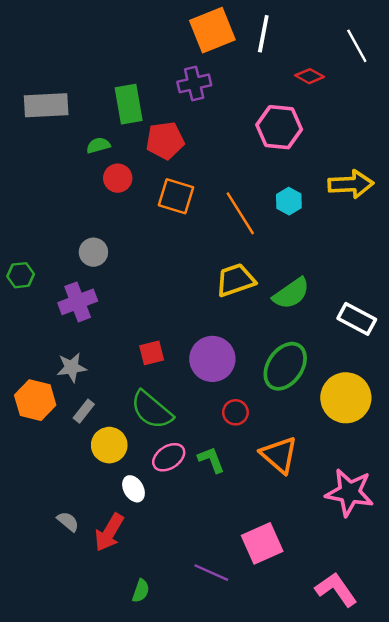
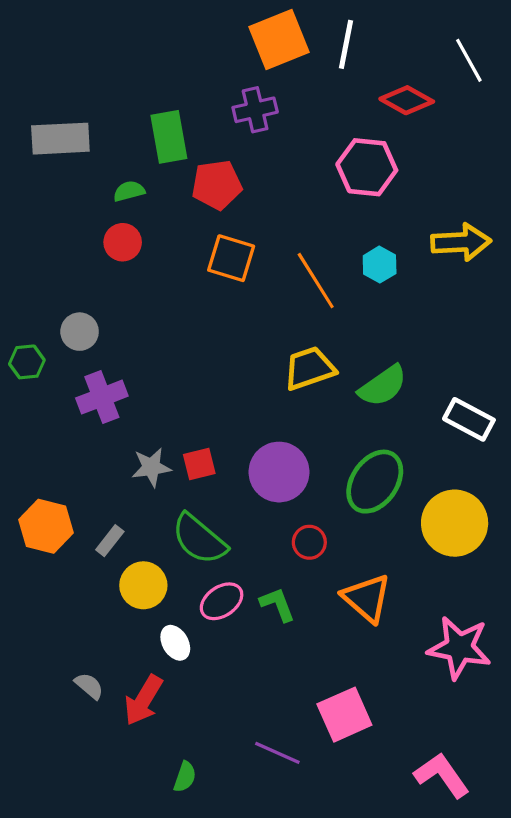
red diamond: (309, 76) -> (407, 100), size x1.4
red circle: (118, 178) -> (123, 242), moved
gray circle: (93, 252) -> (80, 332), moved
gray star: (72, 367) -> (151, 467), moved

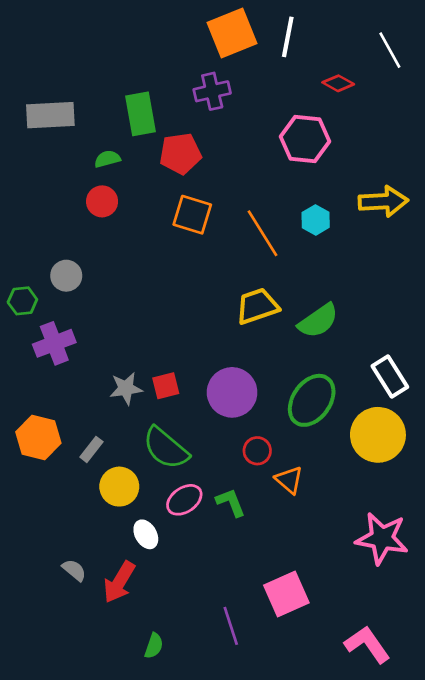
red diamond: (407, 100) -> (338, 83), size x0.7
purple cross: (102, 397) -> (54, 343), moved
white rectangle: (469, 419) -> (390, 376), moved, turned 30
orange triangle: (367, 598) -> (289, 480), moved, size x0.7
purple line: (277, 753) -> (231, 626), turned 48

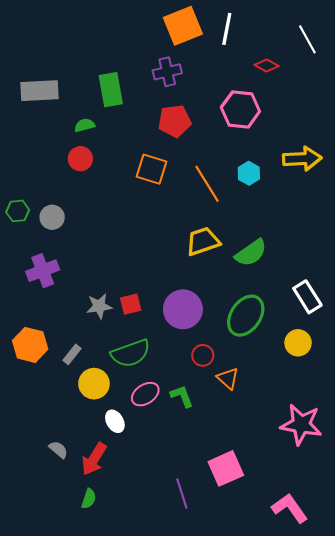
red pentagon: (180, 154) -> (175, 121), moved
green hexagon: (22, 301) -> (18, 211), moved
yellow circle: (378, 435) -> (298, 343), size x0.6
green semicircle: (166, 448) -> (131, 353), turned -60
green semicircle: (154, 646) -> (89, 499), moved

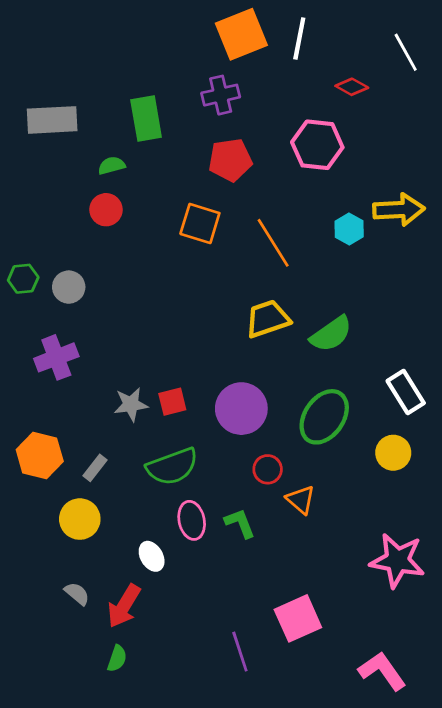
cyan hexagon: (249, 173) -> (349, 229), moved
yellow circle: (94, 384) -> (80, 519), moved
pink ellipse: (145, 394) -> (192, 520), turned -68

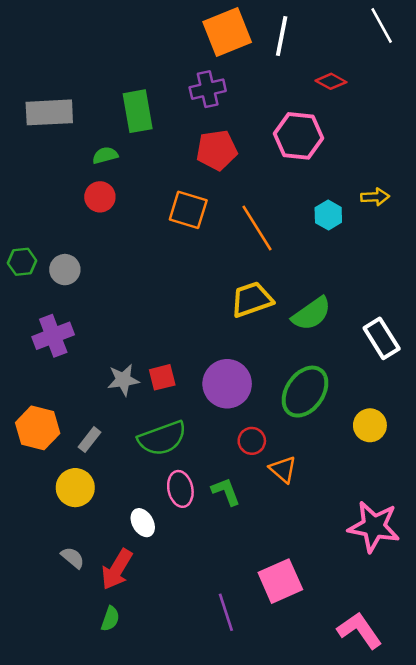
white line: (406, 52) -> (382, 26), moved
yellow arrow: (399, 210) -> (375, 197), size x0.6
white rectangle: (406, 392) -> (382, 338), moved

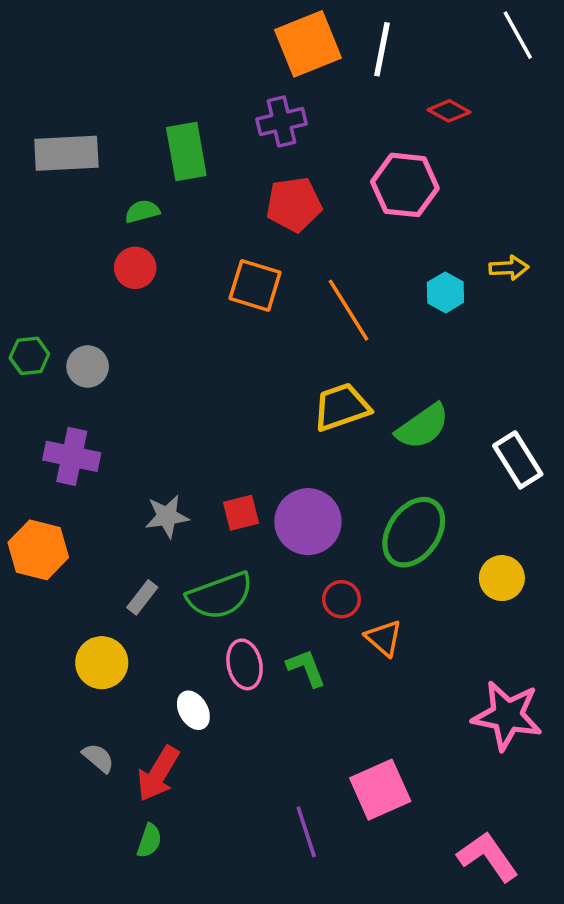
purple cross: (53, 336) -> (72, 456), turned 33
red square: (162, 377) -> (241, 513), moved
orange hexagon: (38, 428) -> (38, 550), moved
gray rectangle: (90, 440) -> (142, 597), moved

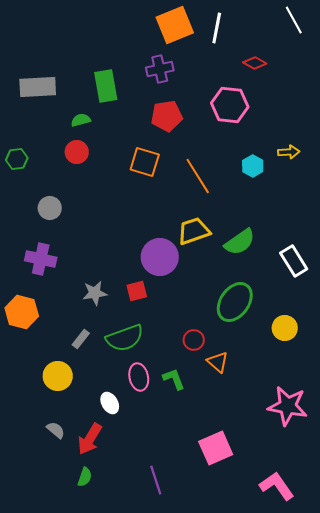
green hexagon: (29, 356) -> (17, 159), moved
purple circle: (308, 522) -> (160, 257), moved
purple line: (306, 832) -> (156, 480), moved

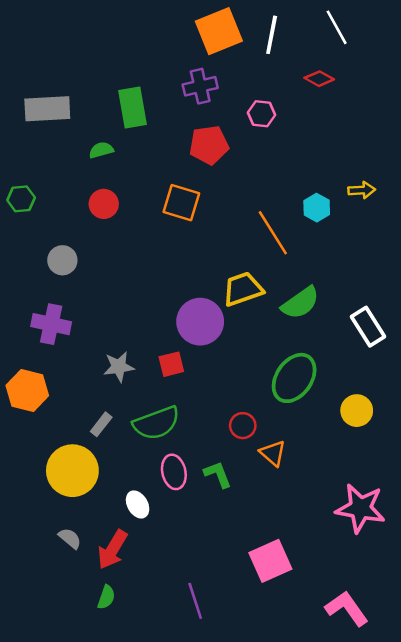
white line: (294, 20) -> (337, 27), moved
pink hexagon: (230, 105) -> (262, 114), moved, size x0.6
red circle: (77, 152) -> (104, 204), moved
orange line: (198, 176) -> (273, 233), moved
yellow circle: (58, 376) -> (72, 471), size x1.4

